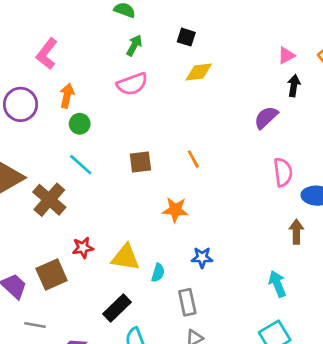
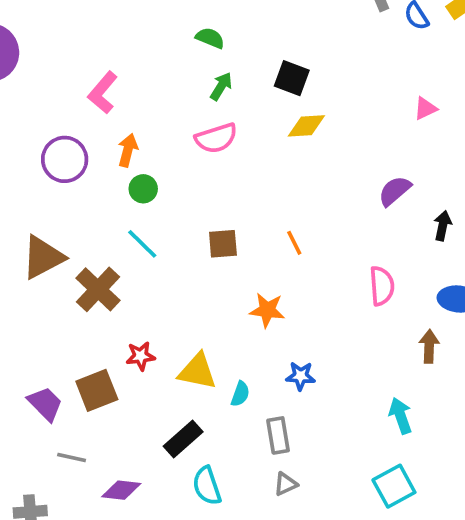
black square: (186, 37) -> (292, 78), size x1.4
black arrow: (294, 86) -> (443, 226), moved
pink semicircle: (283, 172) -> (382, 286), moved

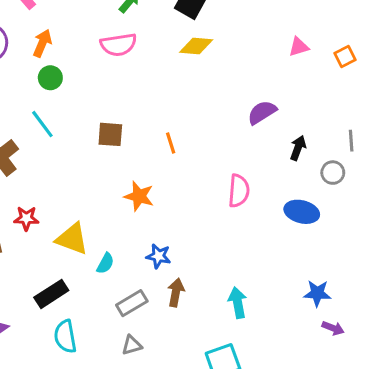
brown arrow: (429, 346) -> (176, 292), moved
gray rectangle: (278, 435) -> (132, 303), turned 60

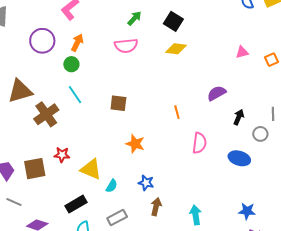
green circle: (50, 78) -> (71, 64), moved
orange line: (171, 143) -> (177, 112), moved
gray rectangle: (132, 303) -> (117, 217), moved

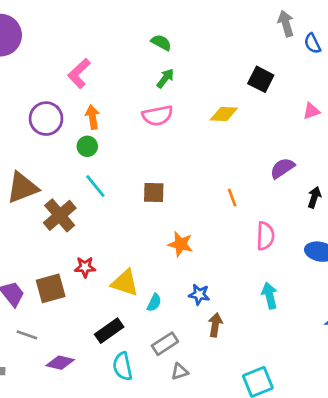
black square: (173, 21) -> (261, 79), moved
orange arrow: (77, 43) -> (92, 117), turned -30
cyan arrow: (196, 215) -> (270, 296), moved

